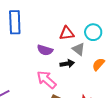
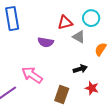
black arrow: (67, 64) -> (80, 69), moved
pink arrow: (46, 80) -> (32, 75), moved

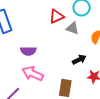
purple semicircle: (46, 42) -> (28, 51), moved

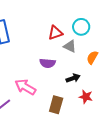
purple semicircle: (28, 51) -> (47, 63), moved

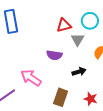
gray triangle: (70, 46) -> (78, 40), turned 32
red star: (86, 97) -> (91, 99), moved

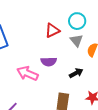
gray triangle: (78, 40) -> (76, 40), moved
pink arrow: (31, 78) -> (27, 73), moved

